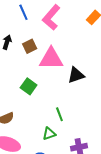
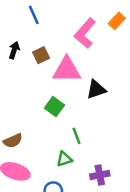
pink L-shape: (51, 17) -> (85, 33), moved
green square: (29, 86) -> (54, 107), moved

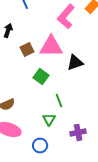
brown square: (41, 55) -> (27, 50), moved
green triangle: (64, 159) -> (49, 120), turned -40

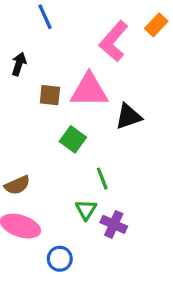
brown square: (27, 50) -> (50, 95), turned 32
purple cross: (78, 132) -> (114, 224), moved, turned 35
blue circle: (40, 146) -> (60, 259), moved

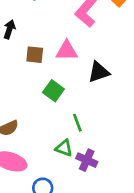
pink triangle: (89, 90) -> (67, 51), size x0.7
green triangle: (86, 210) -> (64, 148), turned -42

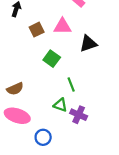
brown square: (35, 55) -> (37, 30), turned -32

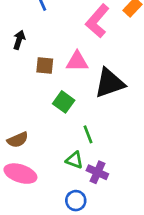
brown square: (37, 30) -> (45, 65), turned 32
black triangle: (88, 44) -> (110, 83), size x1.4
blue circle: (43, 137) -> (76, 201), moved

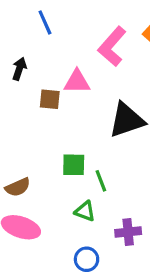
pink triangle: (77, 61) -> (77, 82), moved
green square: (64, 102) -> (74, 165), moved, turned -35
purple cross: (97, 172) -> (128, 232), moved, turned -30

